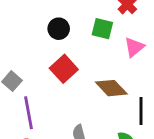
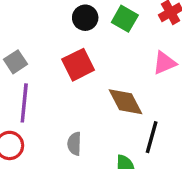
green square: (102, 29) -> (125, 19), moved

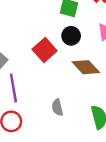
black circle: (85, 18) -> (71, 36), moved

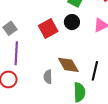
brown diamond: (86, 67) -> (68, 65), moved

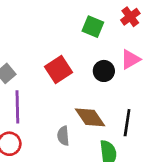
black circle: (72, 22) -> (104, 71), moved

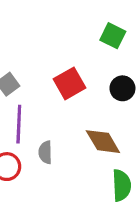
gray semicircle: (63, 136) -> (45, 152), moved

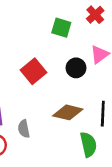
brown diamond: (103, 142) -> (68, 112), turned -36

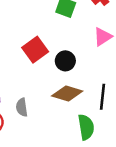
black circle: (76, 68) -> (65, 61), moved

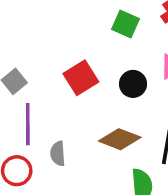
black circle: (65, 61) -> (133, 84), moved

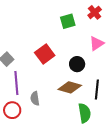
green square: (126, 24) -> (68, 21), turned -35
black circle: (133, 84) -> (77, 64), moved

